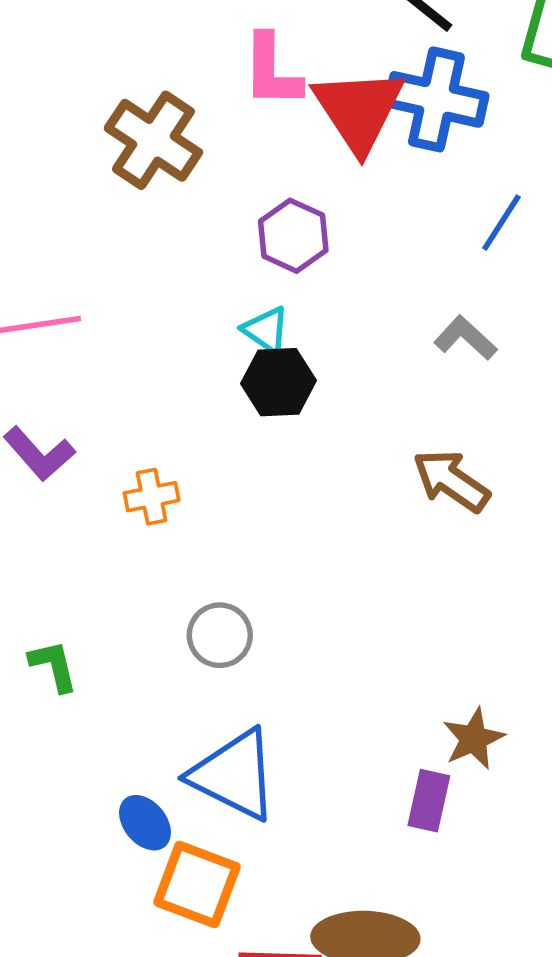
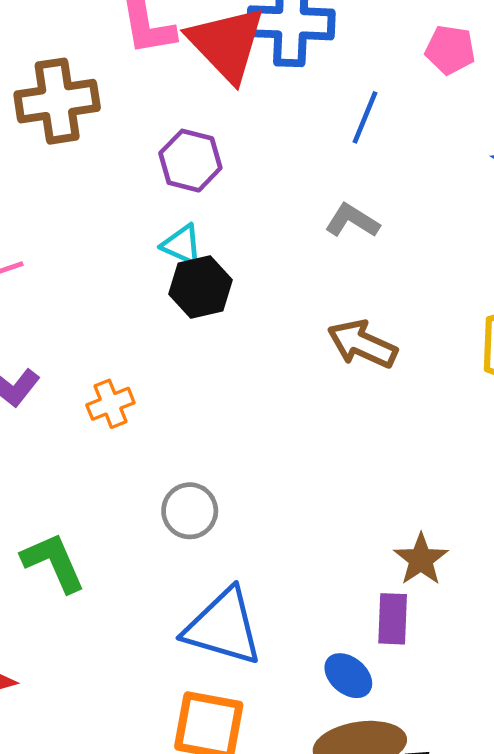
brown cross: (153, 140) -> (57, 101), turned -32
green L-shape: (54, 666) -> (53, 562), size x1.4
blue ellipse: (145, 823) -> (348, 676), moved

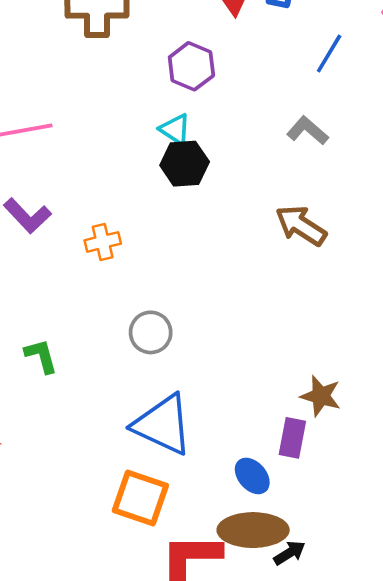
brown star: (421, 559) -> (321, 396), turned -30
green L-shape: (53, 562) -> (41, 356), size x0.7

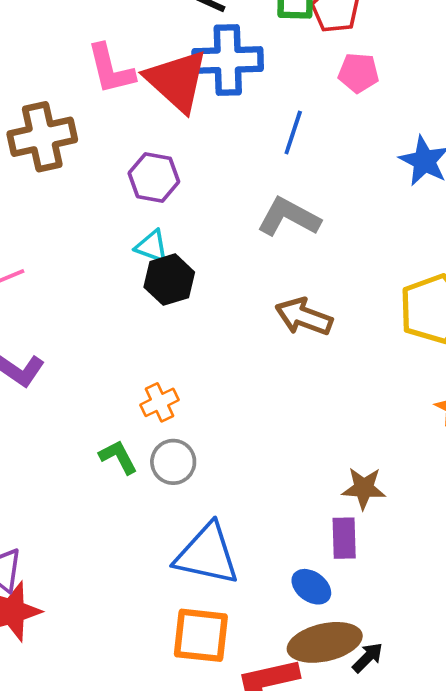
gray L-shape: (308, 131) -> (289, 217), size x1.4
orange cross: (103, 242) -> (159, 402), moved
green L-shape: (41, 356) -> (118, 457), moved

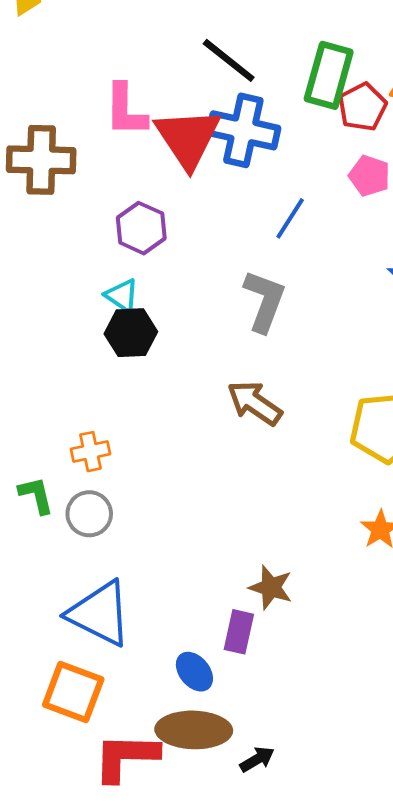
gray L-shape: (289, 217) -> (264, 301), turned 68
black arrow: (368, 658) -> (257, 759), moved

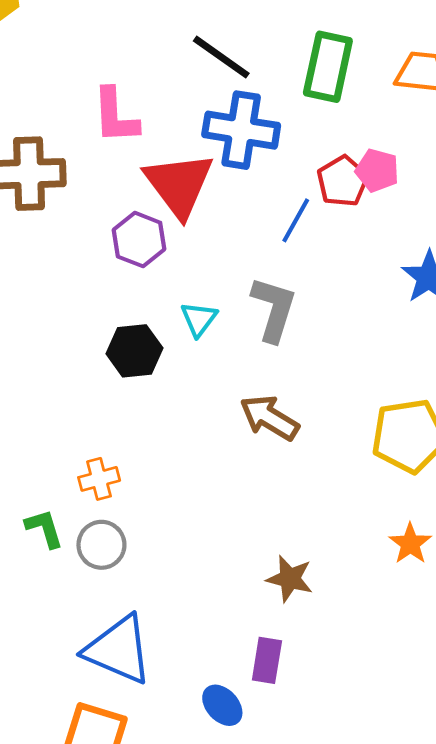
red pentagon: (362, 107) -> (343, 181), moved
red triangle: (188, 138) -> (179, 185), moved
cyan triangle: (122, 296) -> (199, 319), moved, turned 36
brown star: (271, 587) -> (290, 579), moved

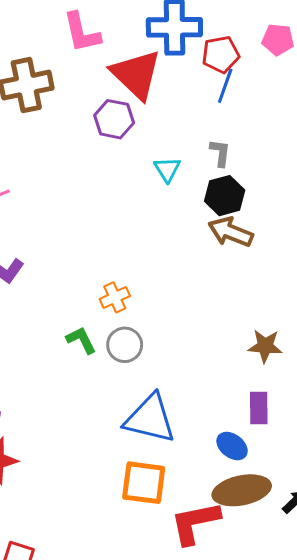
red pentagon: (343, 181) -> (221, 54), moved, turned 30
gray L-shape: (274, 309) -> (220, 153), size x0.6
black hexagon: (134, 351) -> (225, 196), moved

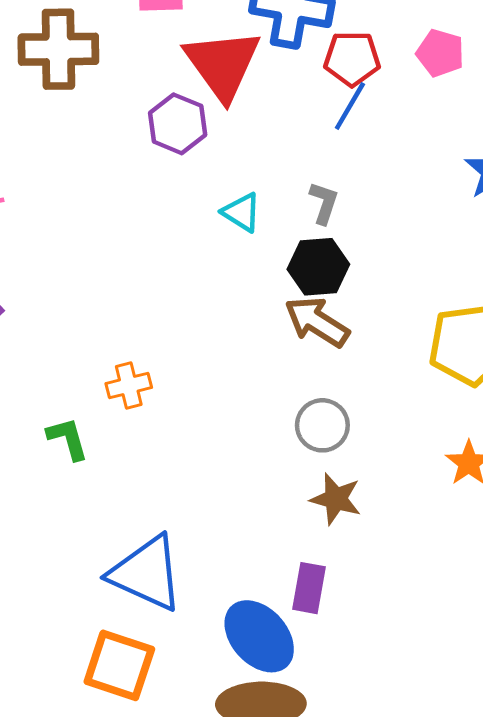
cyan triangle: (167, 169) -> (242, 212), turned -36
gray circle: (125, 345) -> (322, 425), moved
blue ellipse: (232, 446) -> (259, 636), size x1.6

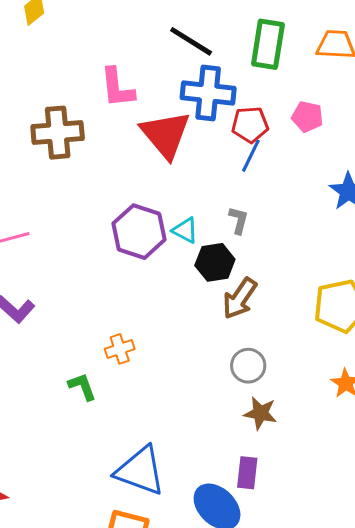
purple hexagon: (178, 124) -> (139, 232), moved, size x1.4
black hexagon: (318, 267) -> (215, 262), moved
brown arrow: (317, 322) -> (240, 298), turned -84

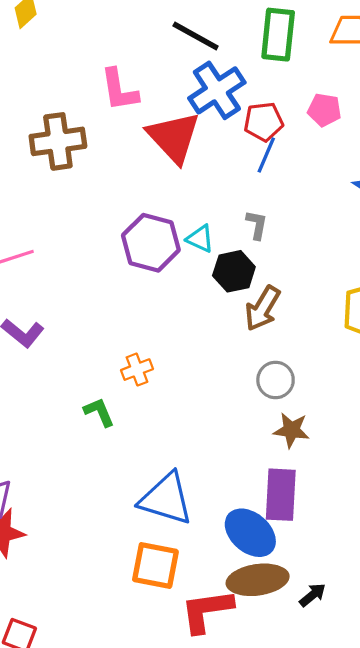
blue cross: (208, 93) -> (217, 90), turned -36
purple rectangle: (247, 473) -> (281, 495), size x1.5

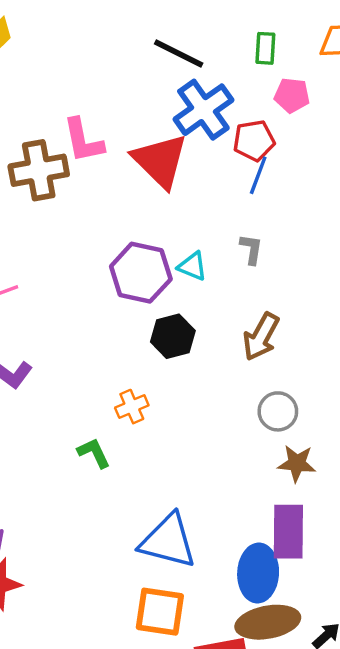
green rectangle: (278, 35) -> (265, 48), size x0.6
pink L-shape: (119, 90) -> (83, 140), moved
pink pentagon: (324, 110) -> (292, 95), moved
black hexagon: (234, 271) -> (173, 336), moved
blue ellipse: (250, 533) -> (258, 573), turned 54

